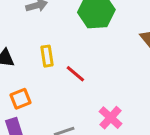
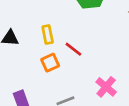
orange square: (20, 99) -> (50, 63), moved

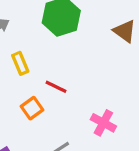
yellow rectangle: (48, 35) -> (20, 63), moved

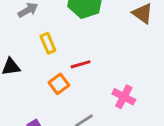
red line: (56, 87) -> (81, 64), turned -42

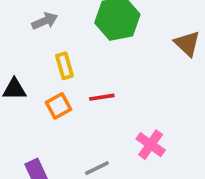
orange square: (59, 84) -> (59, 106), moved

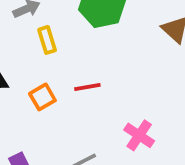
yellow rectangle: (64, 66) -> (47, 40), moved

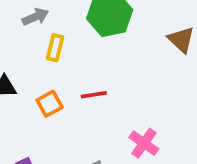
yellow rectangle: (47, 40) -> (55, 48), turned 30

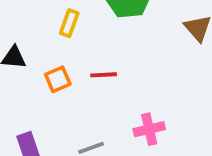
pink cross: (144, 143) -> (149, 129), turned 36

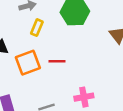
orange square: (58, 79) -> (28, 63), size x1.5

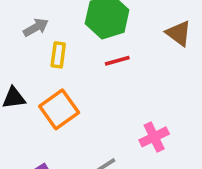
red line: (57, 61) -> (117, 61), moved

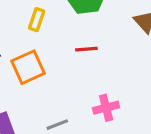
red line: (117, 61) -> (86, 49), moved

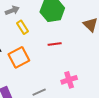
yellow rectangle: (37, 20) -> (22, 27), turned -48

